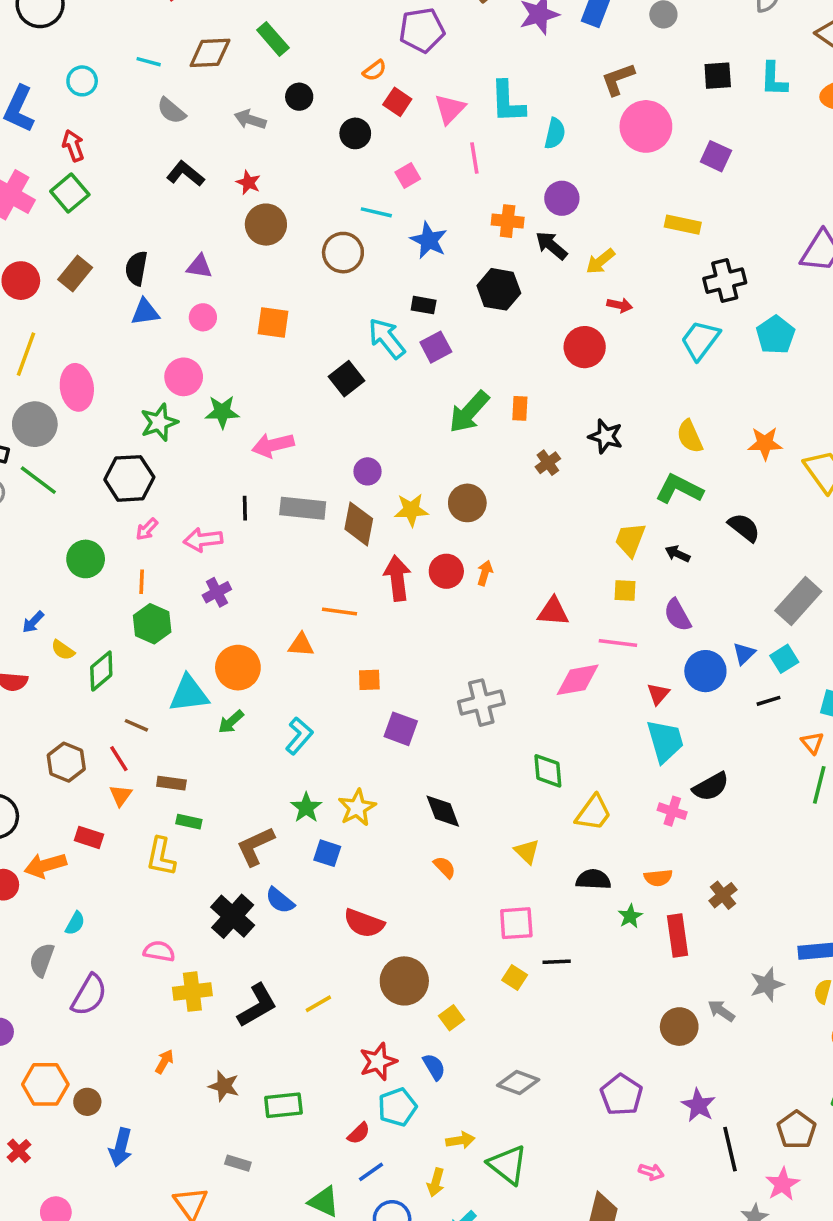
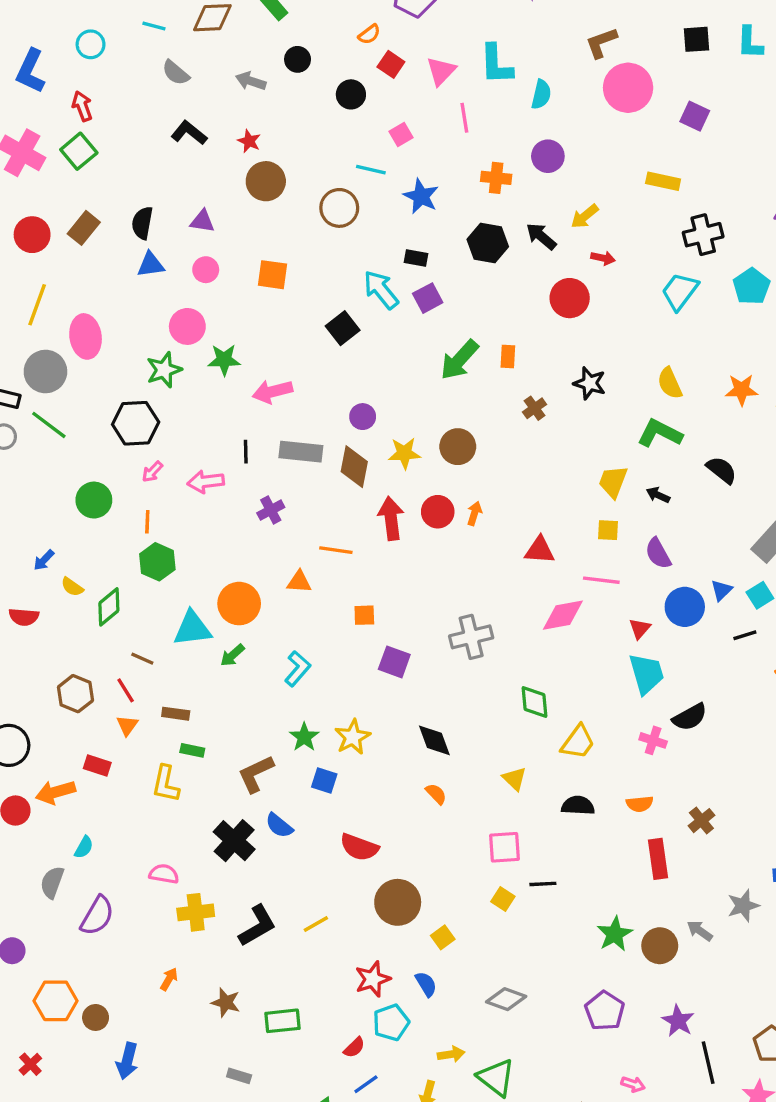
black arrow: (551, 246) -> (541, 236), moved
purple cross: (217, 592) -> (271, 510), moved
green star: (630, 916) -> (615, 934), moved, size x1.5

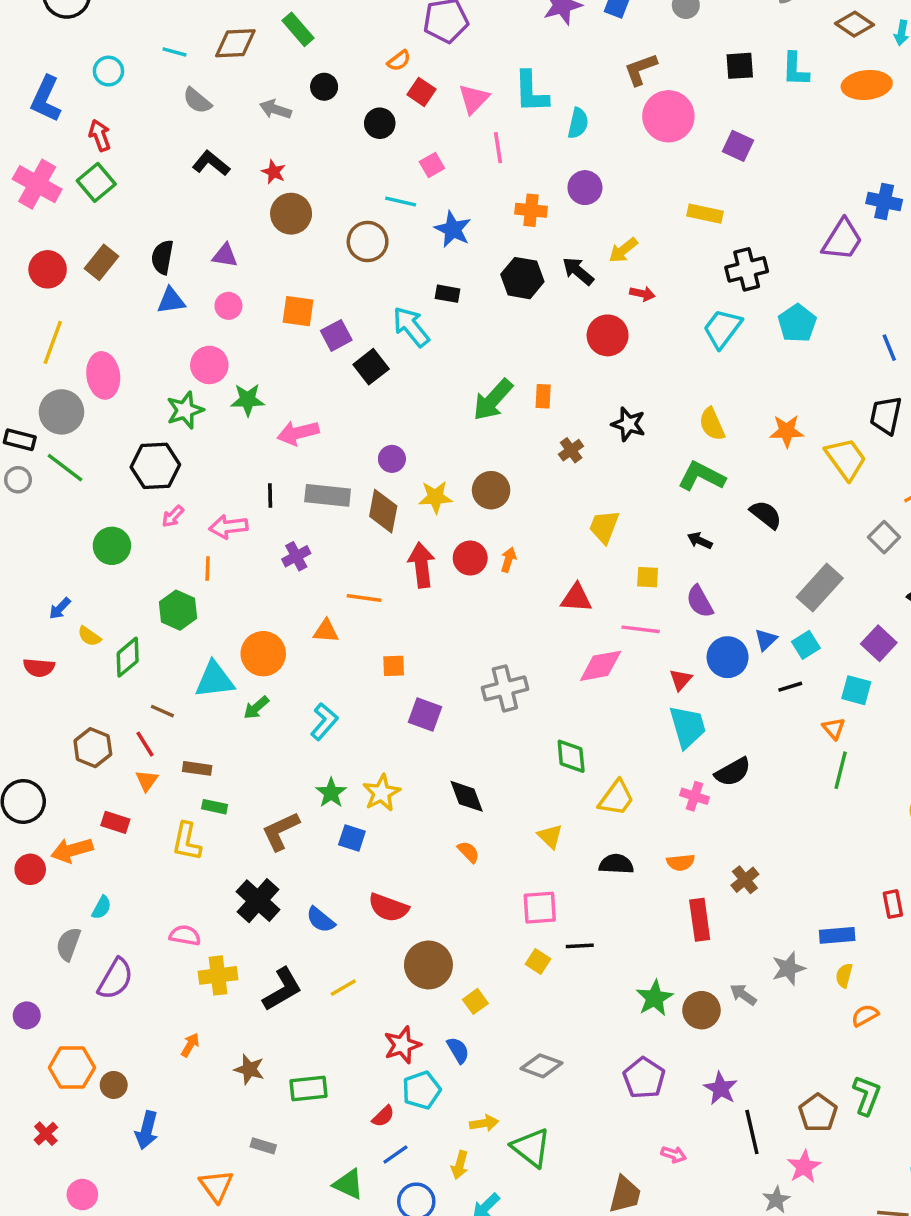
purple square: (428, 298) -> (336, 335), moved
yellow trapezoid: (613, 482) -> (604, 527), moved
orange line: (147, 522) -> (208, 568), moved
blue semicircle: (279, 826) -> (321, 920), moved

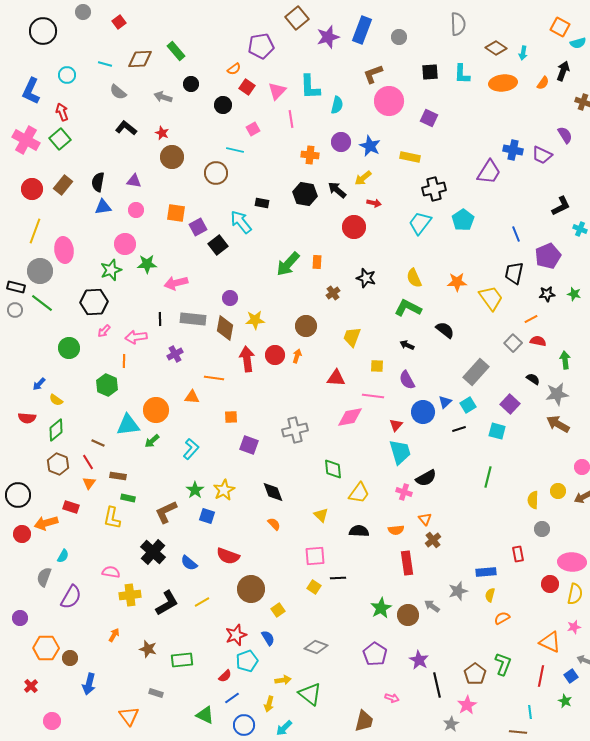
blue star: (453, 229) -> (370, 146), moved
brown circle: (491, 490) -> (306, 326), moved
green diamond: (128, 657) -> (56, 430), moved
orange triangle: (834, 728) -> (425, 519), moved

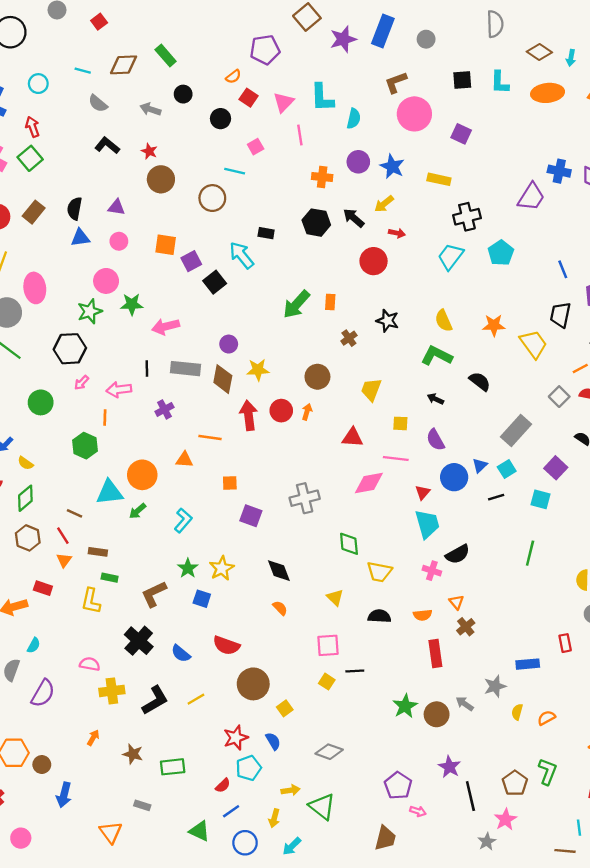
yellow trapezoid: (359, 493) -> (379, 572), turned 65
yellow semicircle: (490, 595) -> (517, 712), moved
purple pentagon: (375, 654) -> (398, 786), moved

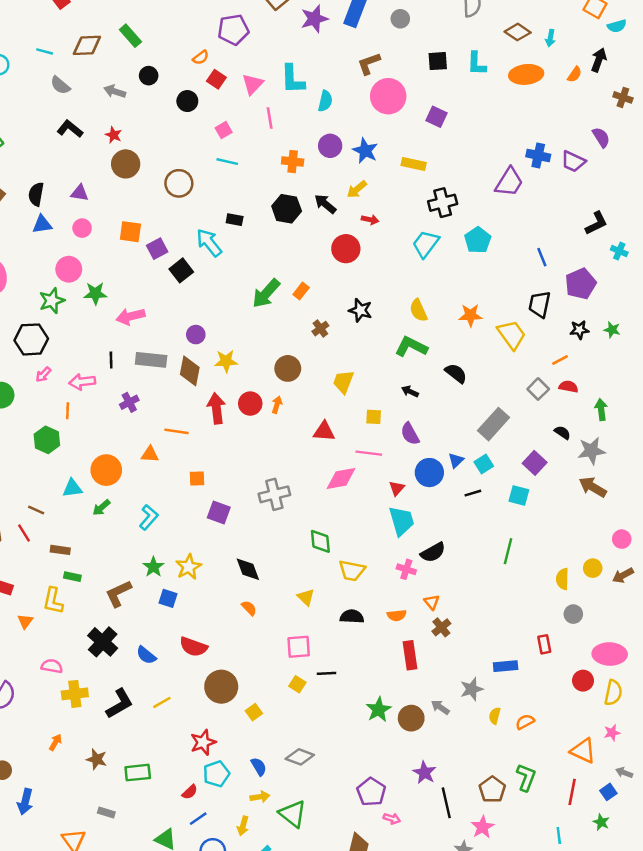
cyan line: (235, 171) -> (227, 162), moved
orange rectangle: (330, 302) -> (301, 291), turned 35
cyan triangle: (110, 492) -> (72, 488), size x0.7
orange triangle: (64, 560) -> (25, 621), moved
blue semicircle: (273, 741) -> (259, 767), moved

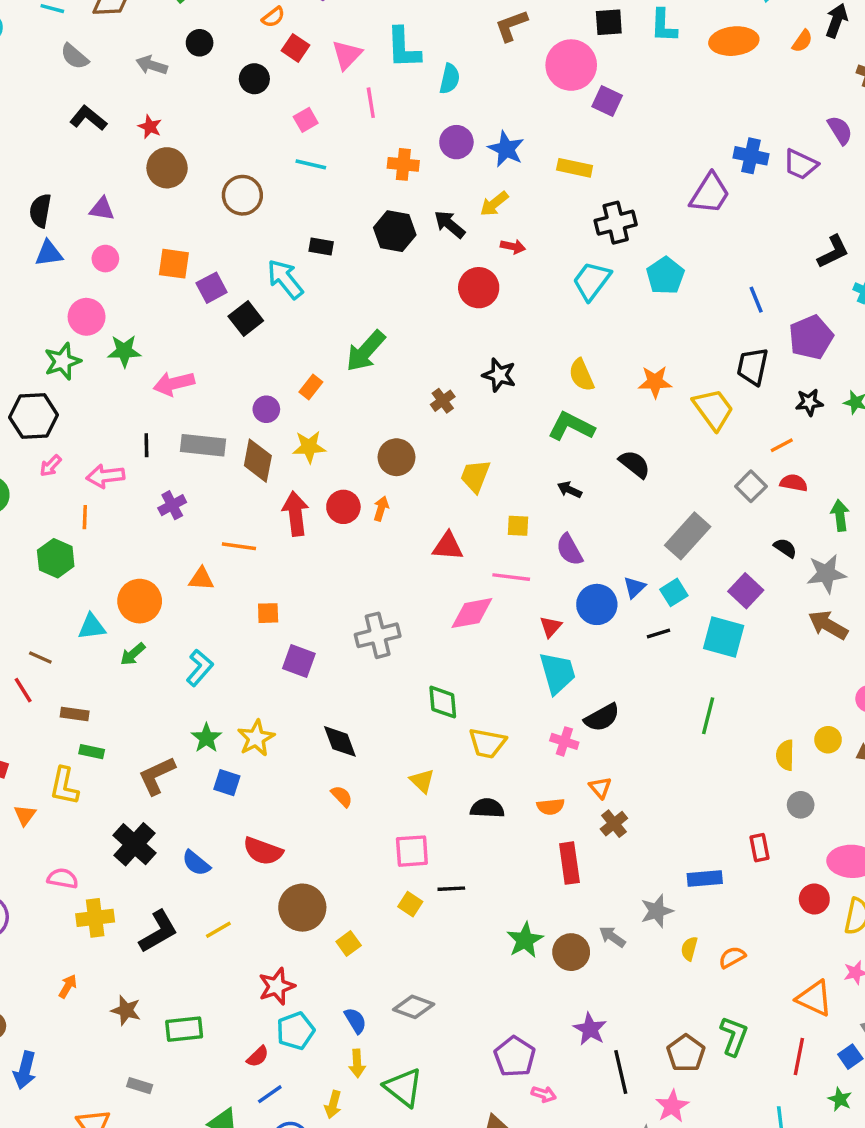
pink circle: (388, 96) -> (571, 65), moved
orange rectangle: (301, 291) -> (311, 387), moved
cyan square: (519, 495) -> (724, 637), size x1.4
yellow arrow: (260, 797) -> (357, 1063), turned 96

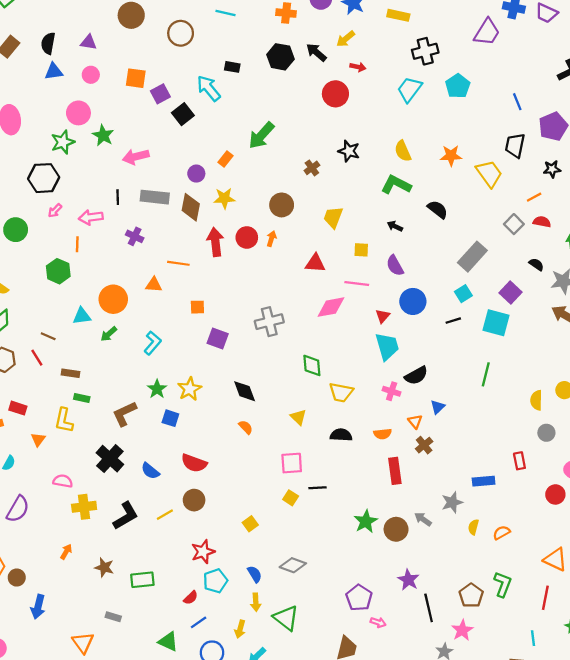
green star: (124, 351) -> (103, 135), turned 30
purple cross: (172, 505) -> (135, 236), turned -36
blue triangle: (635, 587) -> (438, 407), moved
brown circle: (302, 908) -> (194, 500), moved, size x0.7

